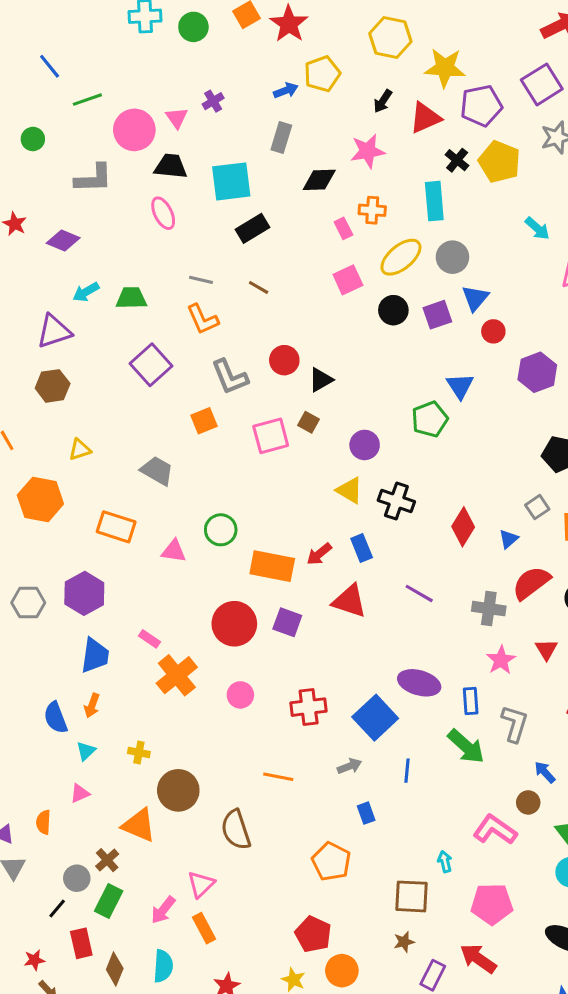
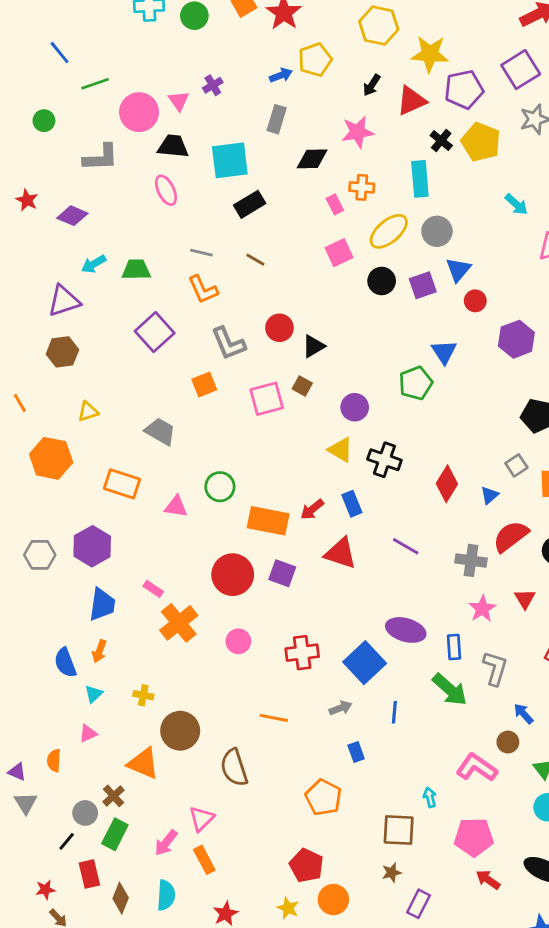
red arrow: (478, 958) -> (488, 880), moved, size x0.7

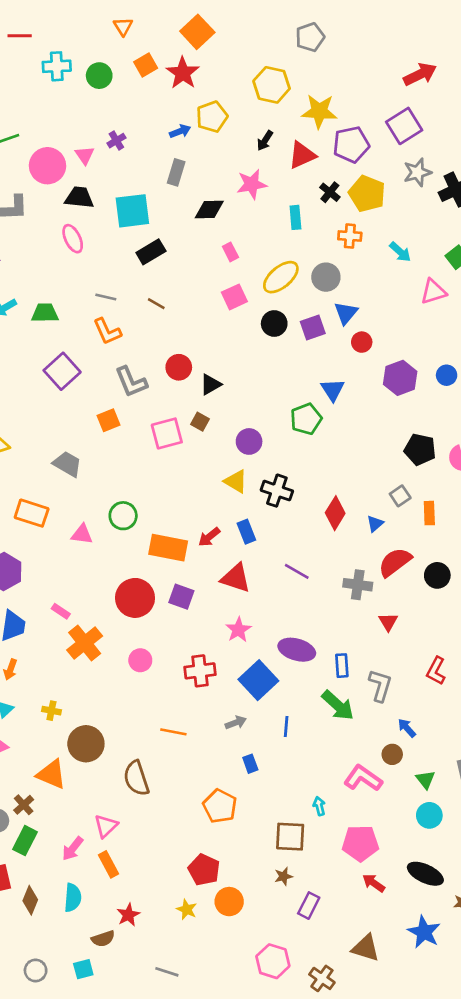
cyan rectangle: (420, 179) -> (295, 217), moved, size x0.7
orange cross: (362, 187) -> (350, 236), moved
red triangle: (525, 599) -> (388, 622), moved
pink star: (482, 609) -> (238, 630), moved

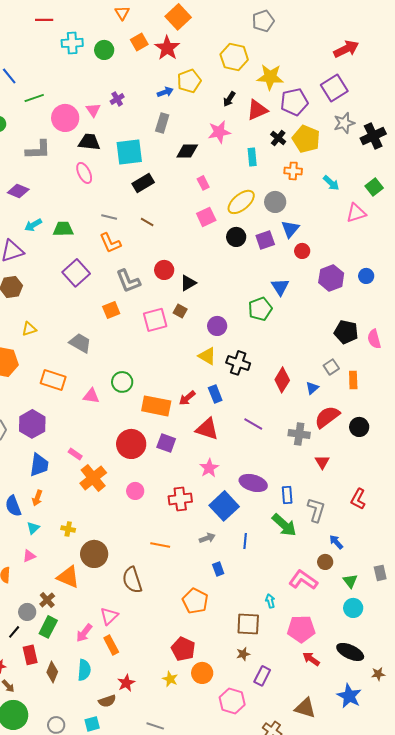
pink hexagon: (273, 961) -> (232, 701), moved

